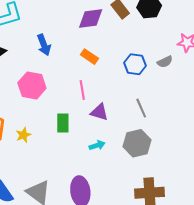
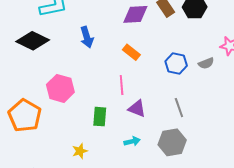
pink hexagon: (32, 86) -> (60, 88), moved
yellow star: (23, 135) -> (80, 151), moved

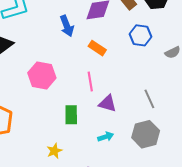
blue arrow: (87, 37) -> (67, 26), moved
blue hexagon: (176, 64) -> (141, 35), moved
pink hexagon: (60, 88) -> (42, 75), moved

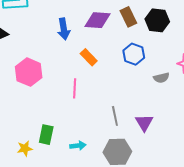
gray line: (149, 99) -> (115, 116), moved
purple triangle: (108, 103) -> (144, 123), moved, turned 30
green rectangle: (71, 115) -> (46, 135), moved

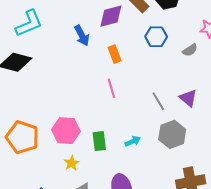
orange rectangle: (89, 57) -> (115, 54), turned 42
pink hexagon: (29, 72) -> (66, 131), moved
yellow star: (25, 148) -> (72, 163), moved

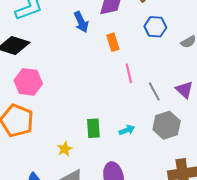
pink line: (111, 88) -> (129, 73), moved
pink hexagon: (66, 131) -> (28, 82), moved

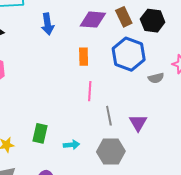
blue arrow: (81, 22) -> (48, 24), moved
blue hexagon: (155, 27) -> (129, 54), size x1.5

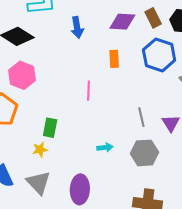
pink line: (90, 91) -> (89, 91), moved
green rectangle: (40, 133) -> (50, 128), moved

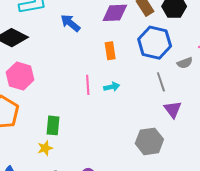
blue arrow: (77, 27) -> (70, 23), turned 145
gray line: (141, 117) -> (161, 82), moved
cyan arrow: (105, 147) -> (112, 87), moved

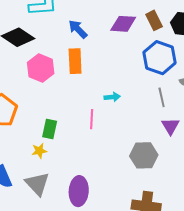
orange rectangle: (110, 51) -> (75, 61), moved, size x1.4
pink hexagon: (20, 76) -> (41, 68), moved
pink line: (88, 85) -> (92, 119), moved

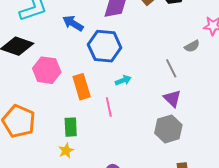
blue hexagon: (160, 58) -> (105, 46), moved
orange rectangle: (75, 61) -> (82, 87), moved
purple triangle: (170, 126) -> (172, 98), moved

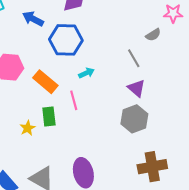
orange rectangle: (82, 87) -> (45, 82), turned -30
green rectangle: (71, 127) -> (49, 117), moved
yellow star: (66, 151) -> (28, 128), moved

